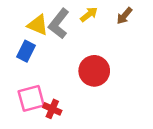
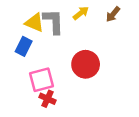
gray L-shape: (59, 24) -> (53, 21), turned 140
pink square: (31, 98) -> (42, 80), moved

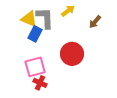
brown arrow: (113, 14) -> (95, 22), moved
blue rectangle: (24, 46) -> (35, 34), moved

